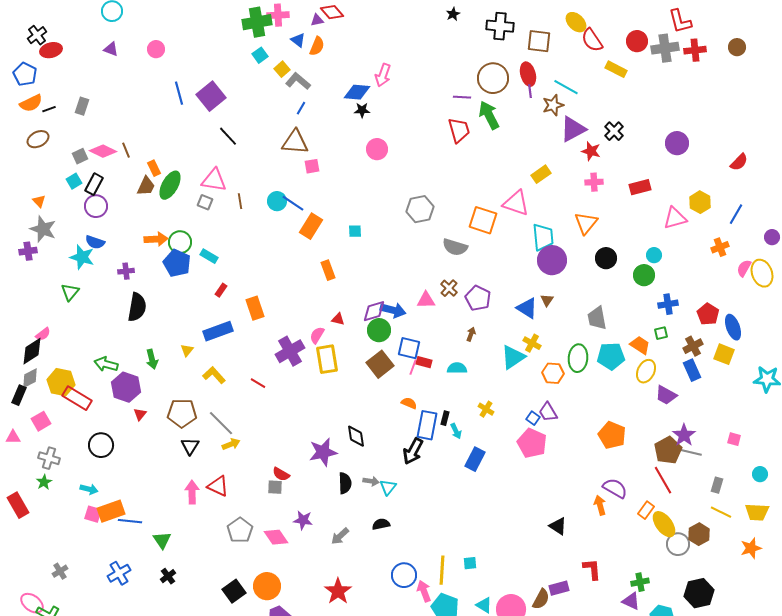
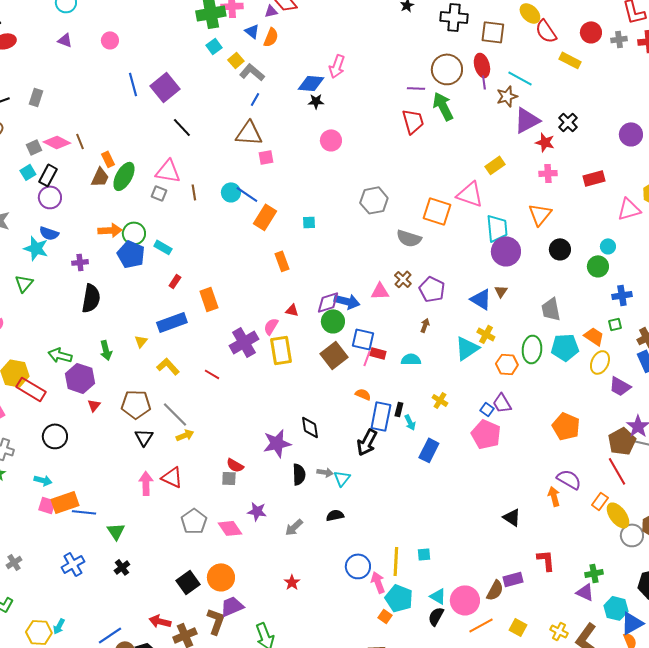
gray cross: (665, 48) -> (619, 39), size x0.6
red star: (338, 591) -> (292, 582), size x0.6

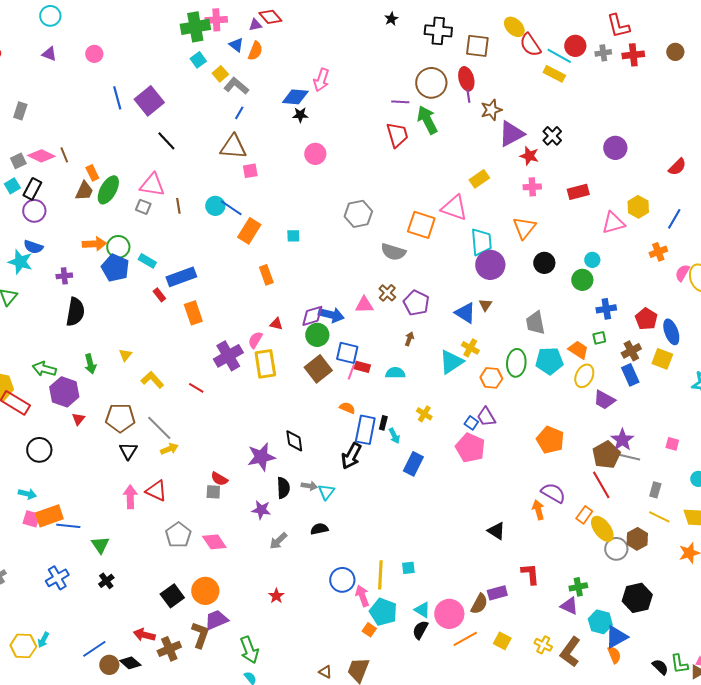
cyan line: (520, 78) -> (559, 56), moved
red rectangle: (175, 281) -> (159, 295), turned -72
blue rectangle: (172, 322) -> (181, 277), moved
purple star: (257, 511) -> (261, 510), moved

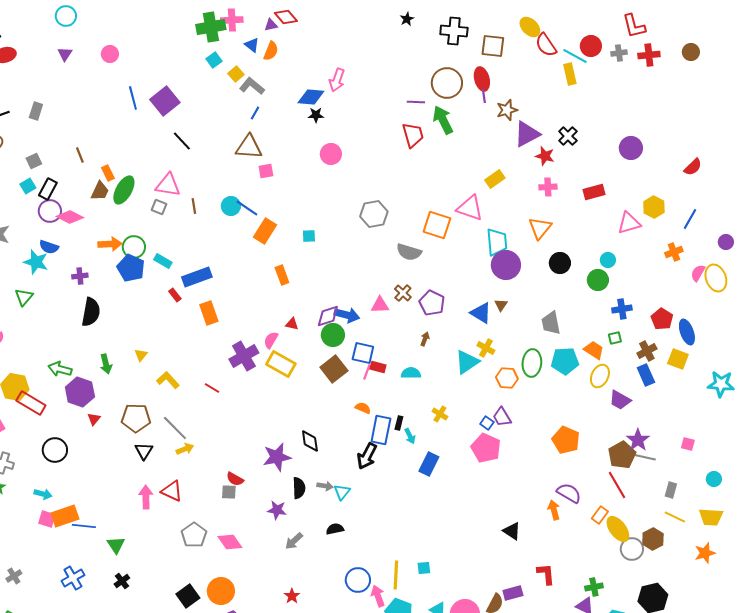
purple triangle: (49, 54) -> (65, 54), turned 42
yellow rectangle: (554, 74) -> (570, 74), turned 50
pink diamond: (41, 156) -> (70, 217), moved
yellow rectangle: (265, 364) -> (281, 364), turned -52

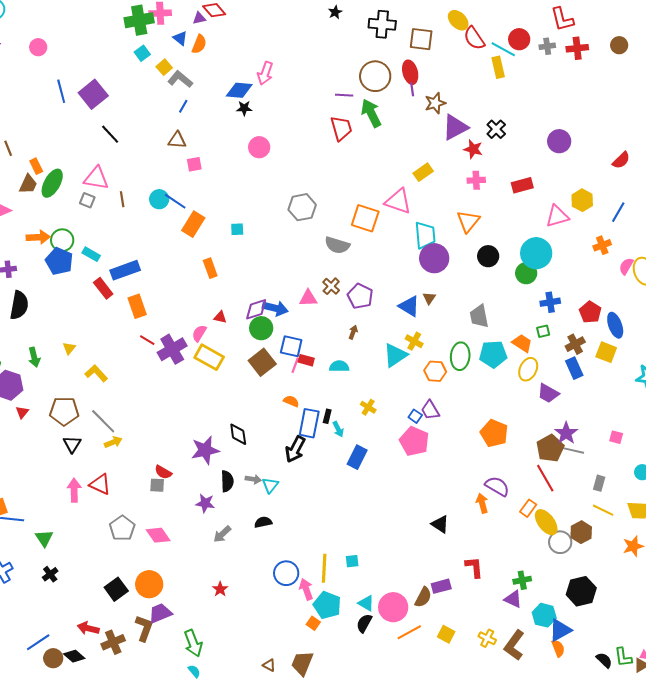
brown triangle: (249, 147) -> (177, 140), size x0.7
cyan circle: (608, 260) -> (536, 253), size x2.0
red rectangle: (175, 295) -> (103, 288), size x1.5
red line: (212, 388) -> (147, 340), moved

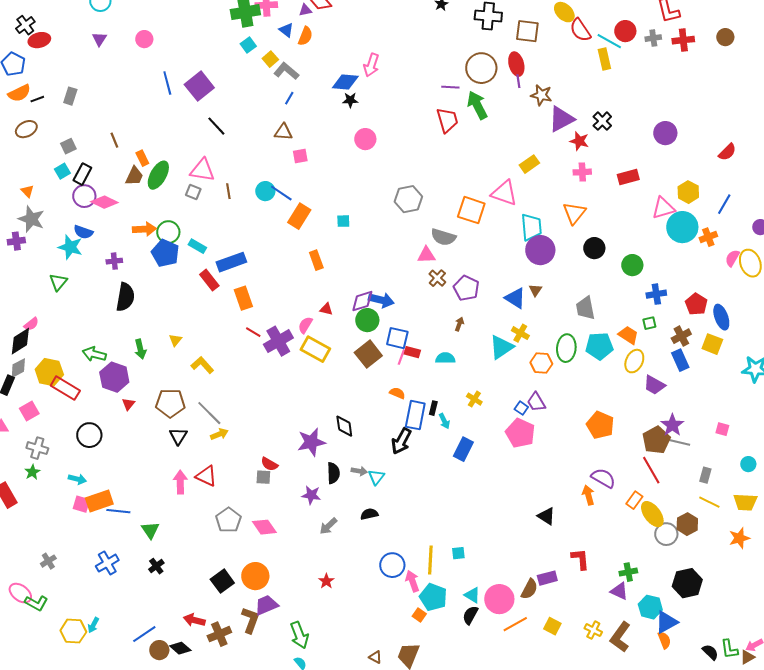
brown star: (435, 103) -> (541, 95), turned 30
cyan circle: (536, 253) -> (682, 227), moved
pink triangle: (308, 298) -> (426, 255), moved

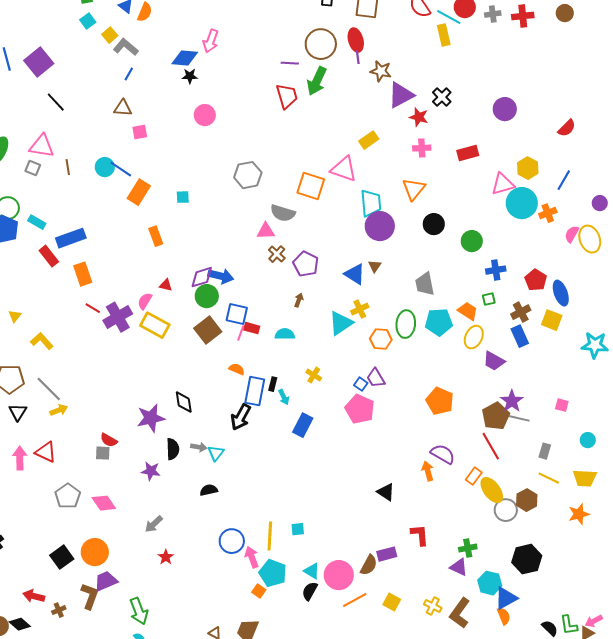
green arrow: (477, 105) -> (317, 81), turned -128
yellow cross: (520, 333) -> (360, 309), turned 36
gray arrow: (328, 526) -> (154, 524), moved
brown cross: (219, 634) -> (59, 610), size x0.6

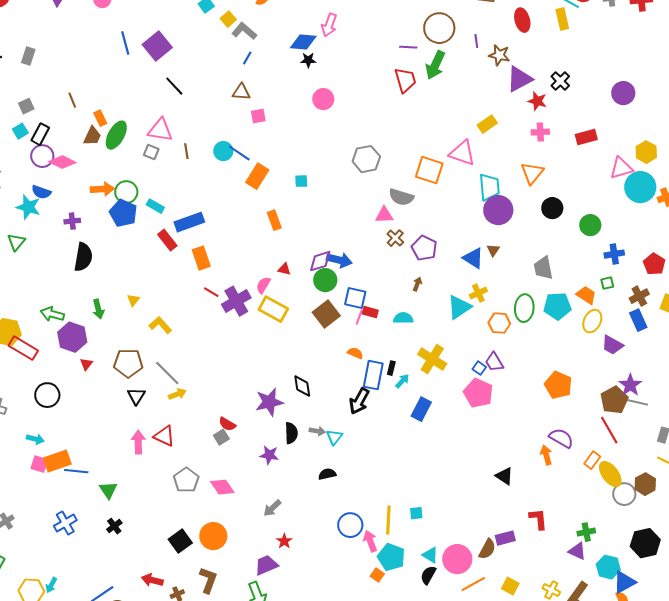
red ellipse: (356, 40) -> (522, 20), moved
yellow cross: (314, 375) -> (432, 359), size x1.8
cyan arrow: (284, 397) -> (402, 381), turned -112
gray square: (103, 453) -> (221, 437), turned -35
purple trapezoid: (106, 581) -> (266, 565), moved

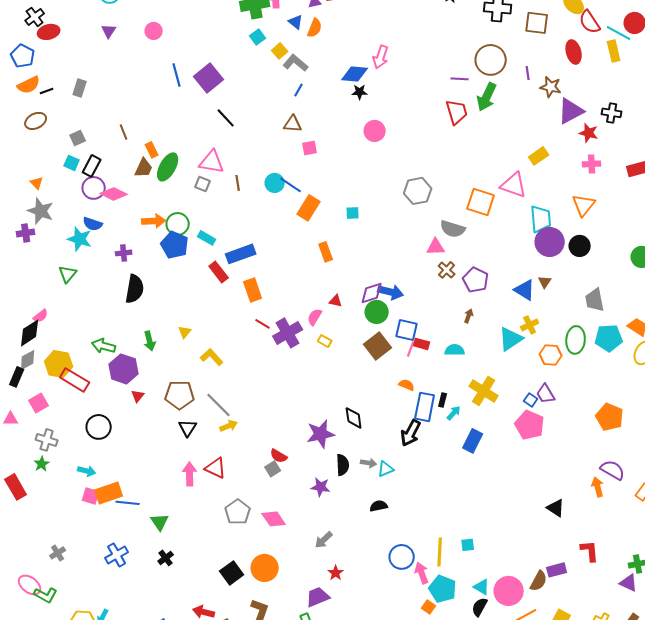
black cross: (560, 81) -> (612, 113), turned -36
cyan square: (20, 131) -> (72, 163), turned -35
black circle: (552, 208) -> (580, 246), moved
yellow rectangle: (273, 309) -> (325, 341), size x0.5
cyan triangle: (334, 437) -> (386, 469), turned 30

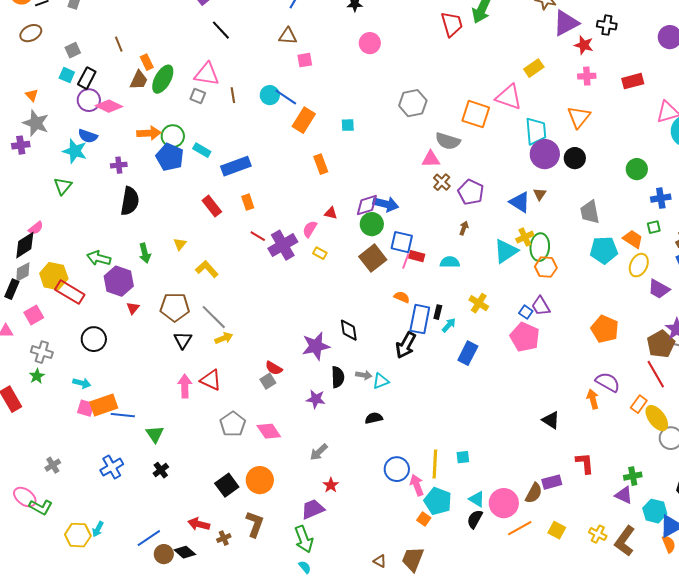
red rectangle: (219, 272) -> (212, 206), moved
orange rectangle: (253, 290) -> (248, 202), size x0.7
green ellipse: (576, 340) -> (540, 247), moved
yellow cross: (484, 391) -> (479, 303), size x0.7

